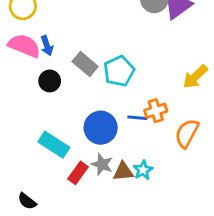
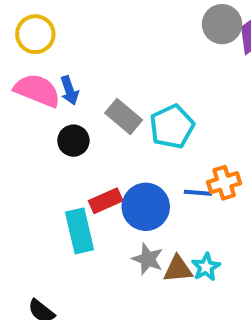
cyan rectangle: (54, 145) -> (79, 231), turned 44
red rectangle: (78, 173) -> (106, 201), moved, turned 30

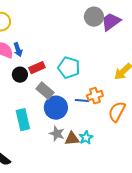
gray rectangle: (124, 116) -> (45, 91), moved
cyan pentagon: (172, 127) -> (69, 68), turned -30
red rectangle: (106, 201) -> (37, 68), moved

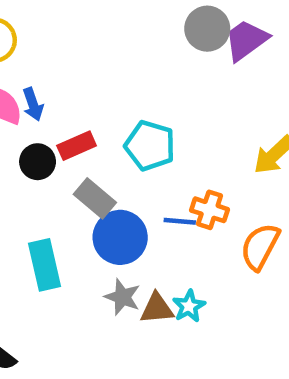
orange cross: (95, 96) -> (210, 210), turned 35

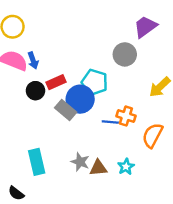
gray circle: (207, 29) -> (125, 54), moved
blue circle: (120, 237) -> (80, 99), moved
cyan rectangle: (44, 265) -> (37, 162), moved
cyan star: (189, 306) -> (126, 167), moved

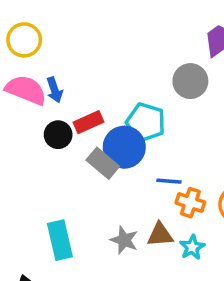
orange cross: (126, 116) -> (190, 203), moved
brown triangle: (98, 168) -> (160, 235), moved

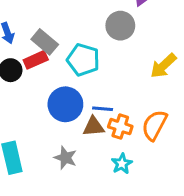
blue circle: (124, 147) -> (65, 104), moved
gray rectangle: (103, 163) -> (45, 42), moved
brown triangle: (160, 235) -> (94, 127), moved

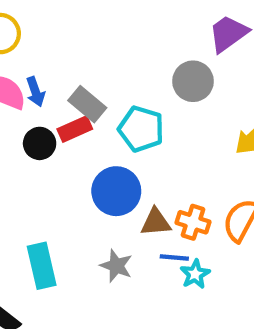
blue line: (103, 109) -> (174, 257), moved

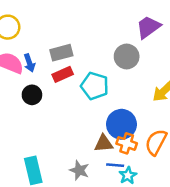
gray rectangle: (87, 104) -> (61, 53), moved, turned -55
red rectangle: (75, 129) -> (63, 74), moved
blue circle: (116, 191) -> (121, 124), moved

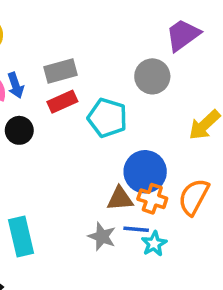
gray star: (79, 170) -> (102, 236), moved

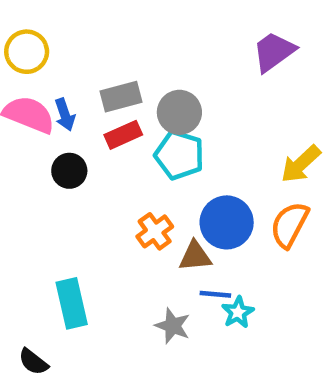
gray circle: (152, 76) -> (179, 112), moved
orange semicircle: (194, 197) -> (290, 225), moved
orange cross: (152, 199) -> (155, 231), moved, turned 36
gray star: (102, 236) -> (173, 326), moved

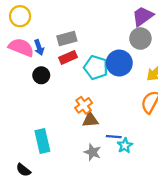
gray circle: (179, 112) -> (140, 39), moved
blue circle: (227, 222) -> (119, 63), moved
brown triangle: (195, 256) -> (90, 120), moved

